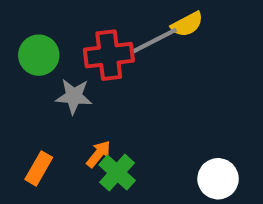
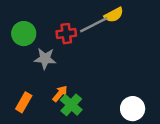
red cross: (109, 55) -> (66, 34), size x0.7

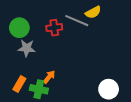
gray line: (94, 25) -> (77, 21), turned 50
gray star: (45, 59) -> (27, 48), moved
green cross: (71, 105) -> (39, 89), moved, turned -30

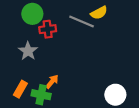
green circle: (19, 28) -> (32, 14), moved
red cross: (54, 28) -> (48, 29), moved
gray star: (27, 48) -> (28, 51), turned 30

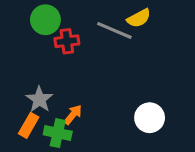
gray star: (28, 51) -> (39, 99), moved
white circle: (115, 95) -> (150, 118), moved

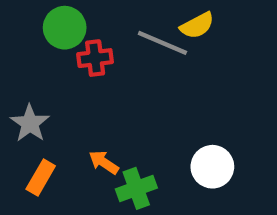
gray star: (39, 99) -> (30, 123), moved
orange arrow: (73, 115) -> (104, 162), turned -95
green cross: (58, 133) -> (136, 188), moved, turned -32

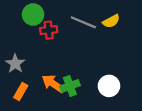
yellow semicircle: (197, 25) -> (111, 21), moved
orange arrow: (104, 162) -> (53, 84), size x1.5
green cross: (136, 188) -> (70, 86), moved

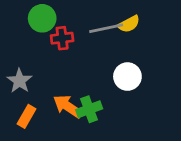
yellow semicircle: (111, 21) -> (129, 24), moved
gray line: (83, 22) -> (106, 28), turned -35
white circle: (109, 86) -> (127, 77), moved

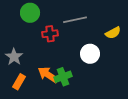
yellow semicircle: (129, 24) -> (113, 33), moved
red cross: (62, 38) -> (50, 34), moved

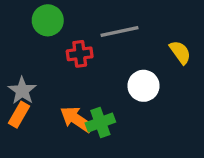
yellow semicircle: (113, 33) -> (180, 52), turned -98
orange rectangle: (19, 82) -> (19, 115), moved

